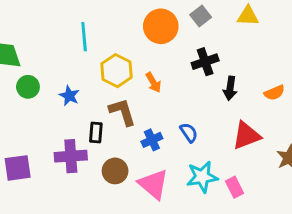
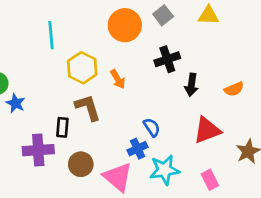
blue star: (69, 96) -> (16, 103), moved
blue cross: (152, 140) -> (138, 149), moved
pink rectangle: (235, 187) -> (210, 180), moved

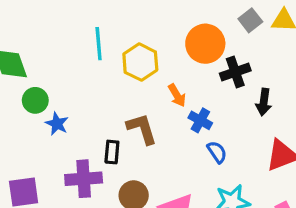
gray square: (163, 15) -> (250, 20), moved
orange circle: (125, 25) -> (205, 44), moved
yellow hexagon: (82, 68) -> (140, 62), moved
blue cross: (138, 149) -> (200, 120), moved, turned -36

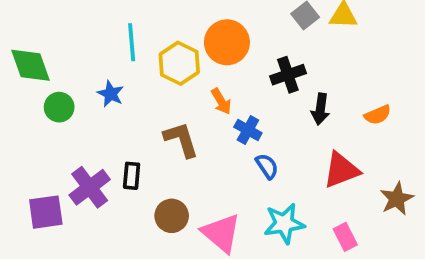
orange circle: (205, 44) -> (227, 42), moved
blue star: (57, 124) -> (111, 94), moved
black rectangle: (112, 152) -> (132, 176), moved
purple cross: (84, 179) -> (90, 187), moved, turned -33

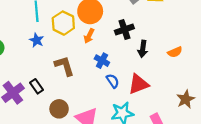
blue star: (111, 94) -> (37, 40), moved
orange arrow: (221, 101) -> (89, 36), moved, turned 56
red triangle: (341, 170) -> (138, 84), moved
black rectangle: (132, 176) -> (37, 86), turned -40

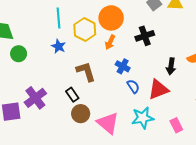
black arrow: (143, 49) -> (171, 66), moved
black rectangle: (37, 86) -> (72, 95), moved

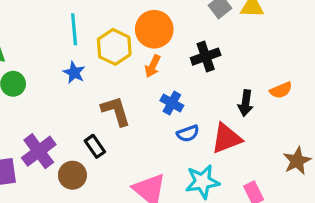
blue semicircle: (133, 86) -> (188, 133), turned 104
brown circle: (81, 114) -> (72, 175), moved

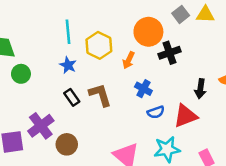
orange circle: (154, 29) -> (148, 32), moved
black rectangle: (95, 146) -> (72, 97), moved

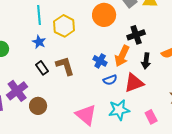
black cross: (169, 53) -> (136, 35), moved
orange arrow: (129, 60) -> (122, 56), moved, size x1.5

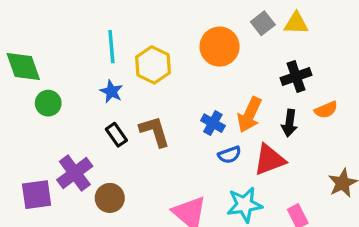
black cross: (136, 35) -> (296, 77), moved

